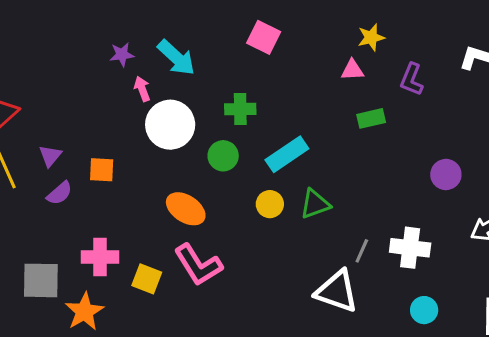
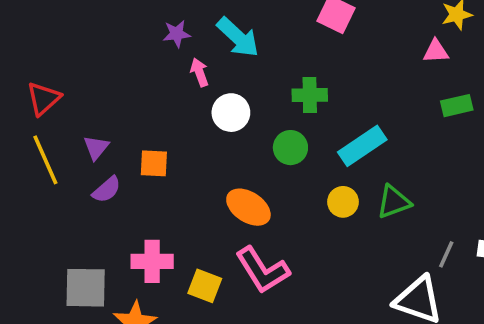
white circle: (170, 125) -> (231, 113), size x0.7

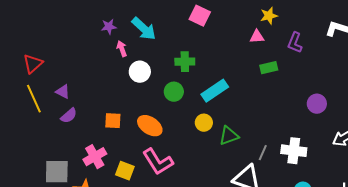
purple triangle: (96, 148) -> (63, 92), turned -42
orange square: (154, 163) -> (113, 121), moved
green triangle: (394, 202) -> (229, 136), moved
pink cross: (152, 261) -> (95, 157), turned -30

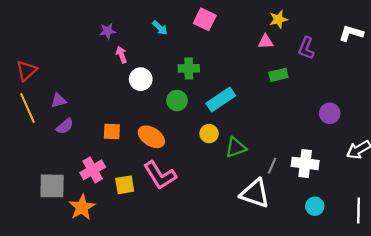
cyan arrow: (144, 29) -> (160, 28), moved, size x0.6
purple triangle: (63, 92) -> (58, 100), turned -42
yellow square: (125, 171) -> (125, 185), turned -30

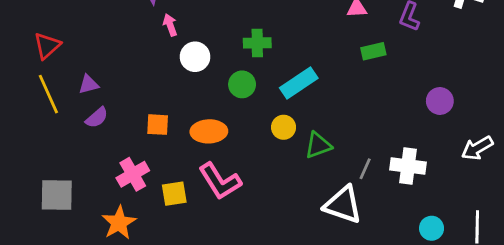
orange ellipse: (151, 137) -> (209, 131), turned -35
gray square: (52, 186) -> (57, 195), moved
cyan circle: (315, 206) -> (432, 228), moved

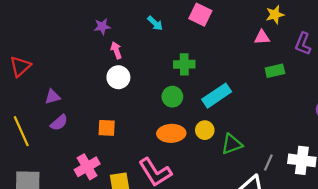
white circle: (195, 57) -> (118, 77), moved
yellow line: (48, 94) -> (21, 131), moved
orange ellipse: (209, 131) -> (171, 133), moved

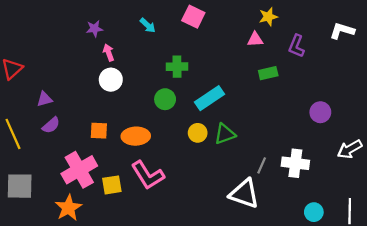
orange ellipse: (171, 133) -> (136, 136), moved
green triangle: (232, 144) -> (225, 134), moved
pink cross: (87, 167) -> (79, 170), size x1.4

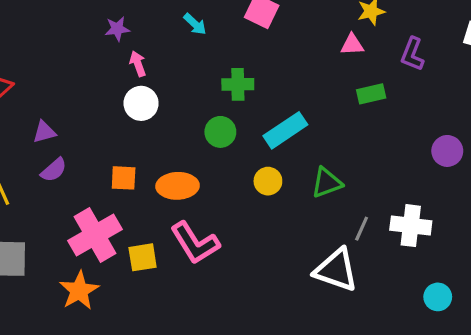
green triangle: (225, 134) -> (327, 183), moved

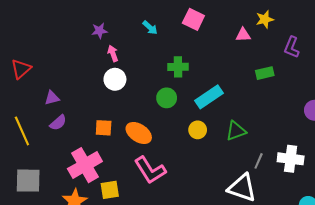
pink triangle: (352, 45) -> (243, 35), moved
orange ellipse: (178, 186) -> (139, 133), turned 35
yellow square: (143, 257) -> (110, 190), moved

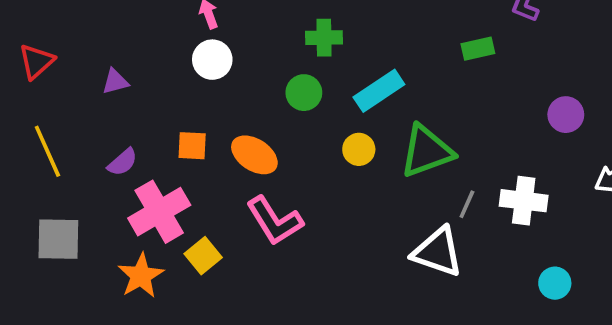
red triangle: (21, 69) -> (36, 61), moved
purple triangle: (52, 98) -> (115, 82), moved
purple semicircle: (58, 123) -> (123, 162), moved
green triangle: (236, 131) -> (427, 151), size x1.5
yellow square: (110, 190) -> (203, 256), turned -30

